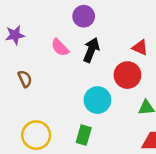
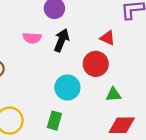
pink semicircle: (60, 48) -> (32, 38), turned -42

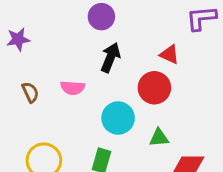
pink semicircle: (32, 38) -> (73, 88), moved
green triangle: (113, 95) -> (159, 138), moved

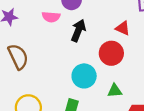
pink semicircle: (73, 88) -> (51, 17), moved
brown semicircle: (30, 92) -> (18, 57), size x1.6

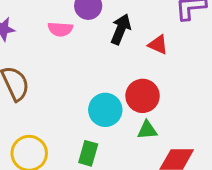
black arrow: (78, 31) -> (121, 29), moved
red circle: (111, 53) -> (143, 96), moved

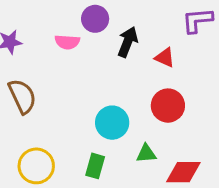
red circle: (143, 96) -> (168, 106), moved
green triangle: (147, 130) -> (146, 154), moved

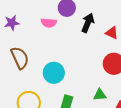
cyan circle: (112, 123) -> (54, 73), moved

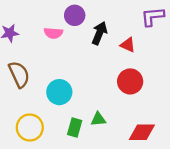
green triangle: (100, 95) -> (98, 119), moved

